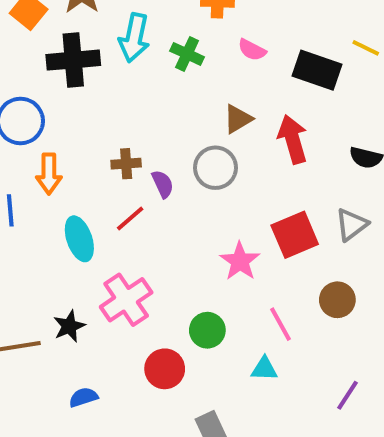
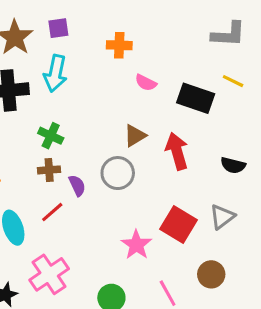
green cross: (187, 54) -> (51, 136), moved
red square: (295, 235) -> (178, 225), turned -36

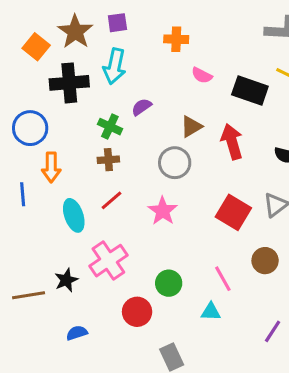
purple semicircle: (77, 186) -> (142, 107), moved, turned -100
pink star: (136, 245) -> (163, 211), moved

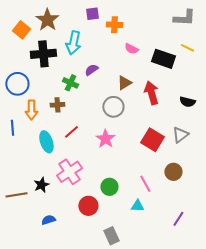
purple square: (117, 23) -> (92, 14), moved
brown cross: (108, 160) -> (57, 105), moved

